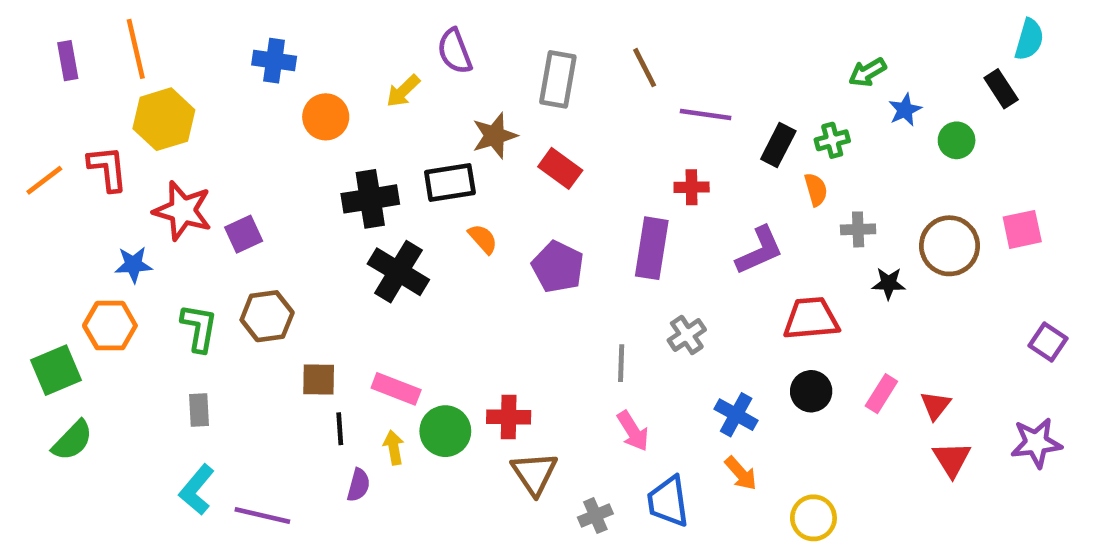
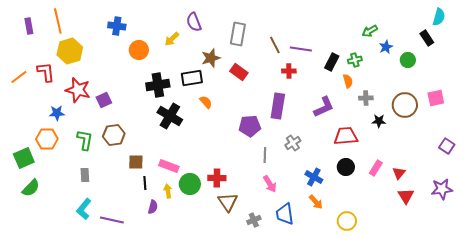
brown line: (645, 68) -> (275, 45), moved
red cross: (692, 187) -> (289, 71), moved
purple pentagon: (558, 267) -> (250, 126), moved, turned -30

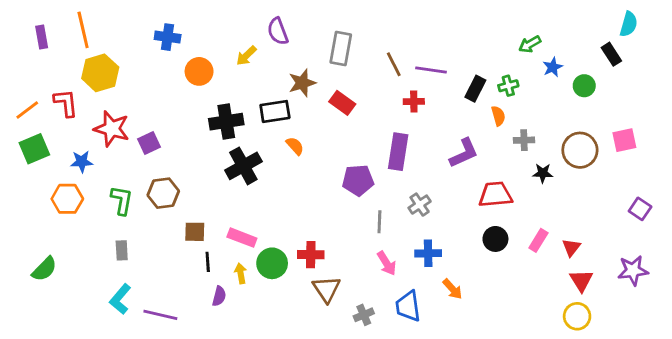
black cross: (170, 116) -> (243, 166), turned 30
green square: (24, 158) -> (34, 149), moved
blue cross: (314, 177) -> (428, 253), moved, turned -30
yellow circle: (347, 221) -> (577, 316), moved

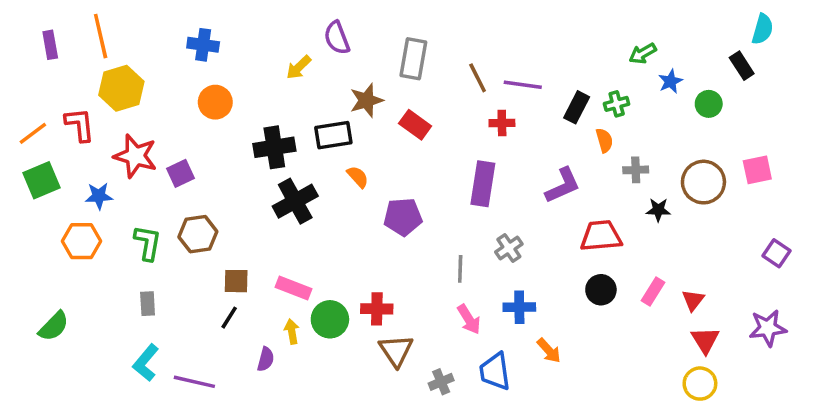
orange circle: (199, 71) -> (215, 102), moved
purple pentagon: (358, 180) -> (403, 217), moved
black line: (208, 262) -> (229, 318), moved, turned 36

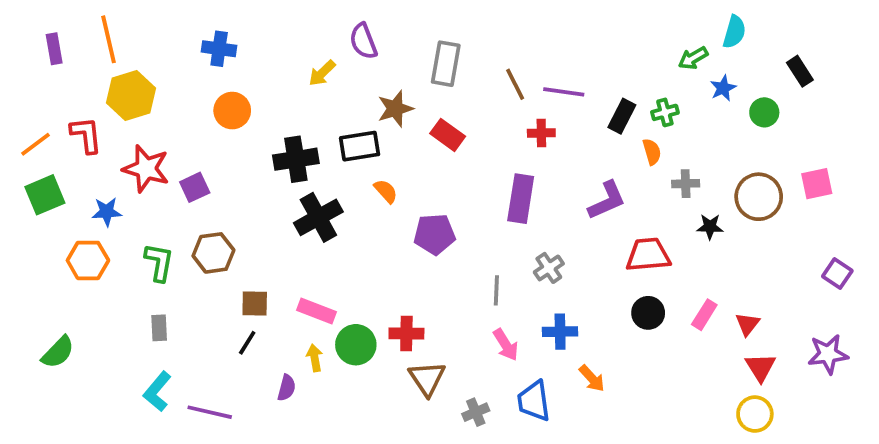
cyan semicircle: (763, 29) -> (734, 32), moved

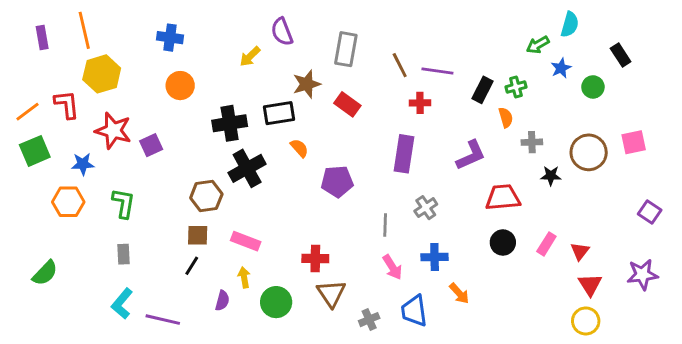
brown hexagon: (213, 253) -> (206, 196), moved
green circle: (356, 345) -> (276, 302), moved

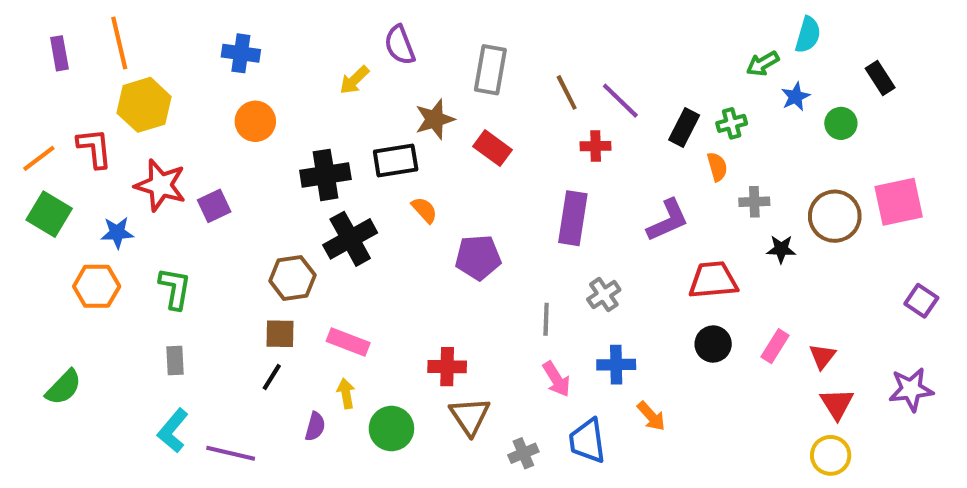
purple line: (437, 71) -> (620, 101), turned 36
pink square: (634, 142) -> (899, 202), size x1.4
green square: (35, 151) -> (49, 214), turned -36

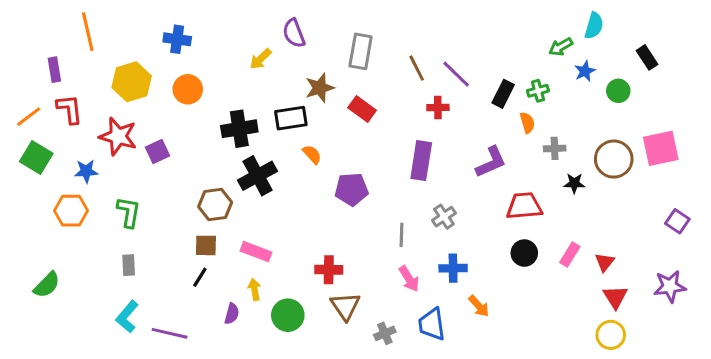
purple rectangle: (59, 53) -> (54, 70), moved
yellow hexagon: (144, 105) -> (132, 82), moved

